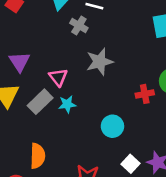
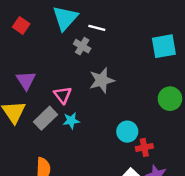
red cross: (145, 94) -> (144, 147), moved
cyan circle: (112, 126) -> (127, 132), moved

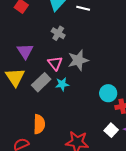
gray cross: (82, 46) -> (58, 33), moved
gray star: (102, 80) -> (78, 60), moved

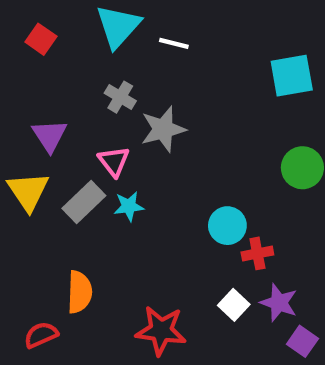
gray star: (78, 60) -> (163, 129), moved

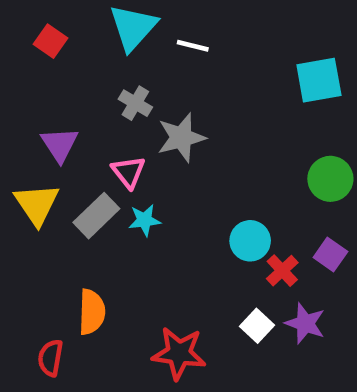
red cross: (257, 253) -> (282, 271), turned -32
red semicircle: (41, 335) -> (50, 358), turned -56
purple square: (302, 341) -> (330, 255), moved

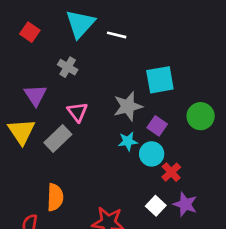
cyan square: (319, 80) -> (160, 80), moved
gray cross: (135, 103) -> (68, 67), moved
gray star: (181, 138) -> (128, 106), moved
cyan star: (145, 220) -> (128, 141), moved
purple square: (330, 255) -> (157, 126), moved

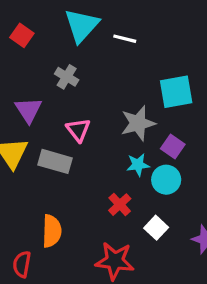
gray rectangle: (58, 139) -> (55, 161), turned 60
red cross: (171, 172) -> (120, 205), moved
white square: (156, 206) -> (156, 228), moved

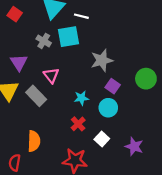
cyan square: (176, 92) -> (68, 37), moved
gray star: (138, 123) -> (102, 60), moved
gray rectangle: (55, 161) -> (36, 96), turned 30
cyan star: (138, 165) -> (81, 98), moved

